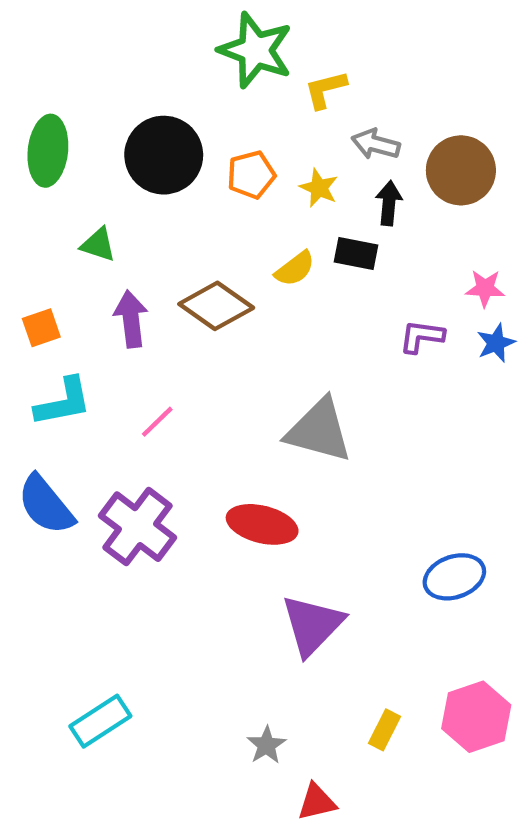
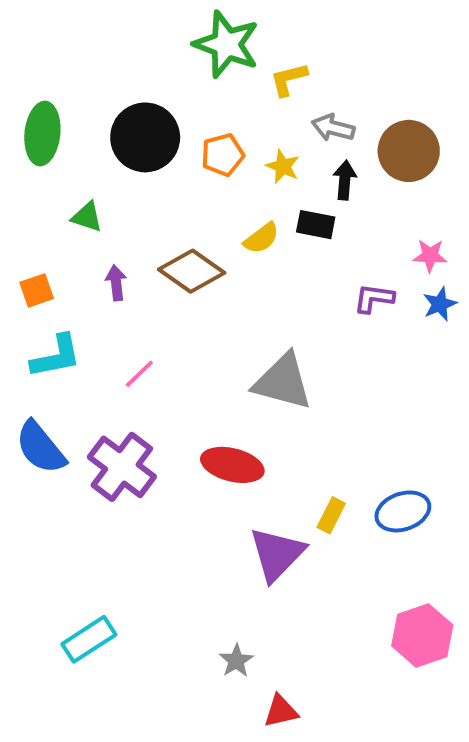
purple arrow: (131, 319) -> (116, 283), size x0.7
yellow rectangle: (384, 730) -> (331, 515), moved

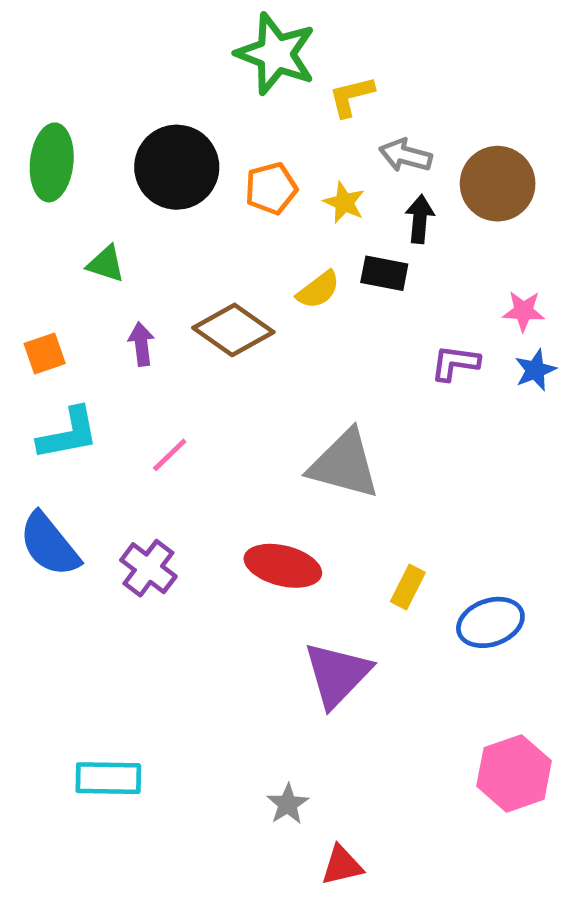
purple cross: (122, 467) -> (148, 568), size x0.7
yellow rectangle: (331, 515) -> (408, 587), moved
cyan rectangle: (89, 639) -> (108, 778), turned 34

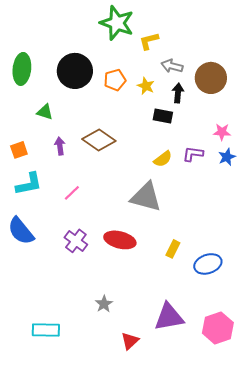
yellow semicircle: (318, 290) -> (163, 159), moved
purple cross: (148, 568) -> (76, 241), moved
purple triangle: (337, 674) -> (169, 317), moved, turned 36
gray star: (288, 804) -> (104, 304), moved
red triangle: (342, 865) -> (130, 341), moved, turned -30

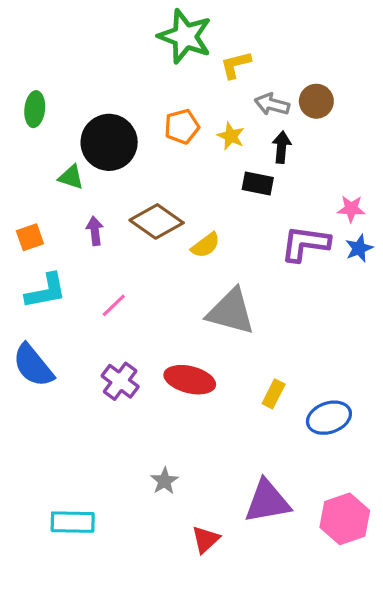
green ellipse: (22, 69) -> (35, 109), size x0.7
black circle: (75, 71) -> (109, 142), moved
brown circle: (211, 78) -> (316, 101), moved, size x0.7
purple L-shape: (193, 154) -> (305, 244), size x1.5
yellow semicircle: (163, 159) -> (206, 245), moved

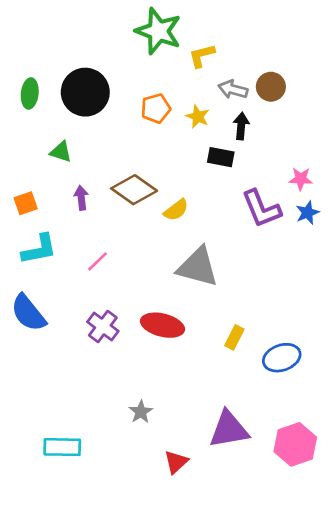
black circle: (109, 142) -> (85, 92), moved
purple L-shape: (305, 244) -> (261, 209), turned -120

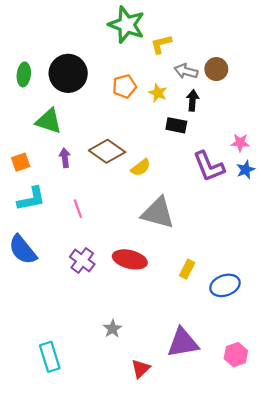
green triangle: (61, 152) -> (49, 121), size x1.5
pink line: (97, 261) -> (78, 209), turned -66
pink hexagon: (295, 444) -> (236, 355), size x0.7
cyan rectangle: (62, 447) -> (50, 357), turned 72

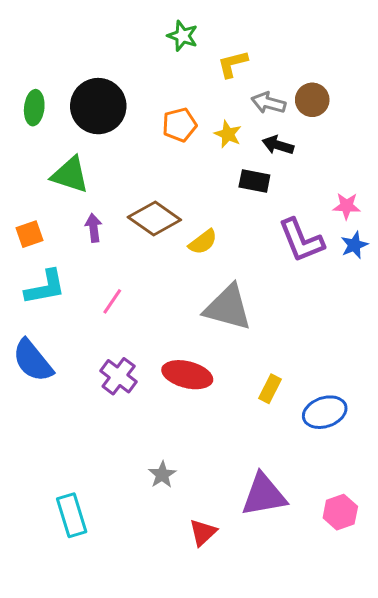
green star: (127, 25) -> (183, 36), size x0.6
black arrow: (193, 100) -> (278, 145), turned -78
pink line: (78, 209) -> (112, 301), turned 54

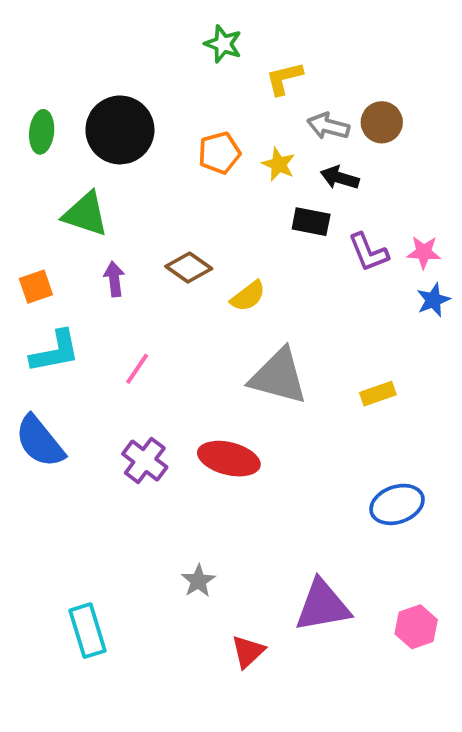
brown diamond: (154, 219) -> (189, 268), size x0.7
purple L-shape: (301, 240) -> (368, 252), moved, size x0.7
yellow rectangle: (270, 389) -> (378, 394), moved, turned 44

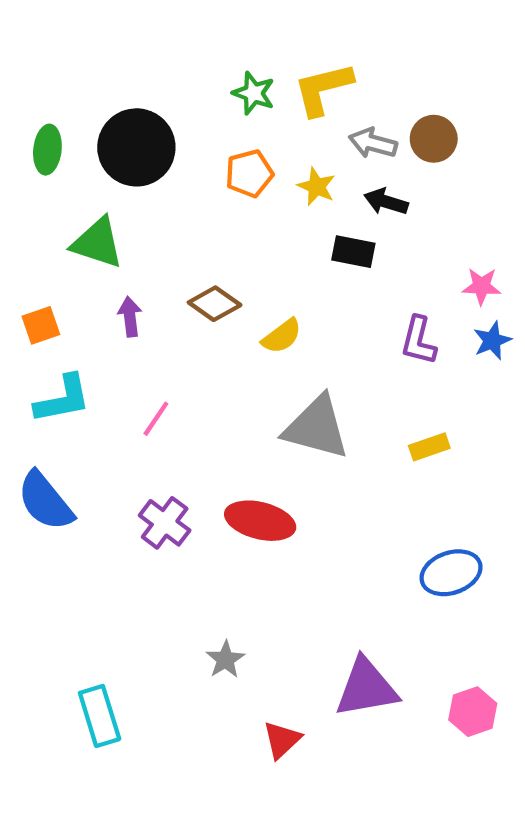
green star: (223, 44) -> (254, 93), moved
yellow L-shape: (284, 78) -> (323, 89), size x1.4
purple L-shape: (368, 252) -> (418, 341), moved, turned 36

